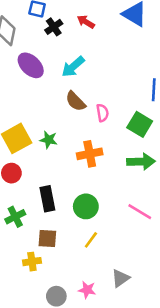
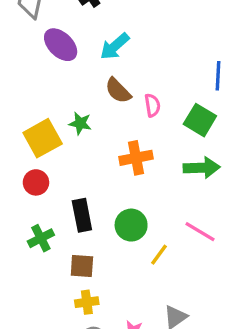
green star: (49, 140) -> (80, 123), moved
yellow line: (91, 240) -> (159, 255), moved
yellow cross: (32, 262) -> (87, 302), moved

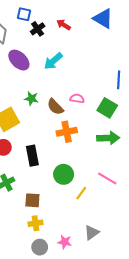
brown semicircle: (118, 91) -> (55, 107), moved
pink semicircle: (152, 105) -> (77, 98), turned -72
green star: (80, 123) -> (31, 98), moved
black rectangle: (82, 215) -> (32, 156), moved

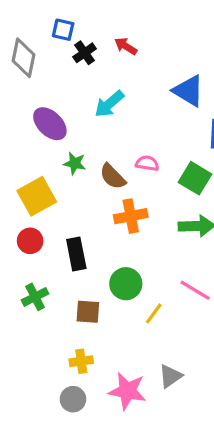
blue triangle: (103, 18) -> (188, 91), moved
purple ellipse: (19, 60) -> (50, 124), moved
brown square: (32, 200) -> (88, 312), moved
pink star: (65, 242) -> (127, 391), size x1.6
gray circle: (40, 247) -> (73, 399), moved

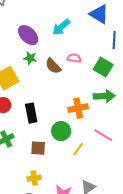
cyan arrow: (109, 104) -> (61, 27), moved
purple ellipse: (50, 124) -> (28, 35), moved
orange cross: (131, 216) -> (78, 108), moved

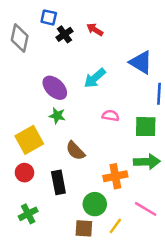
brown semicircle: (53, 66) -> (75, 151), moved
green square: (103, 67) -> (146, 127), turned -30
brown square: (38, 148) -> (84, 228), moved

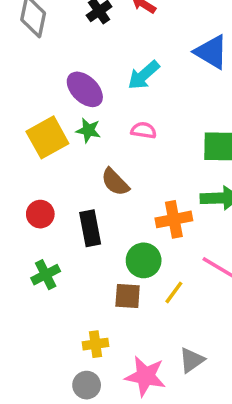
pink semicircle: (111, 116) -> (144, 130), moved
yellow square: (29, 140) -> (47, 137), moved

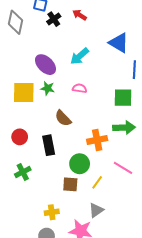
yellow square: (47, 137) -> (24, 92), turned 30
gray triangle: (192, 360) -> (96, 210), moved

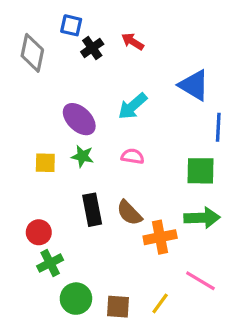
yellow square: (24, 92) -> (45, 163), size x0.6
brown semicircle: (63, 118) -> (129, 213), moved
black rectangle: (49, 145) -> (92, 210), moved
green circle: (80, 164) -> (76, 299), moved
green cross: (23, 172) -> (50, 263), moved

